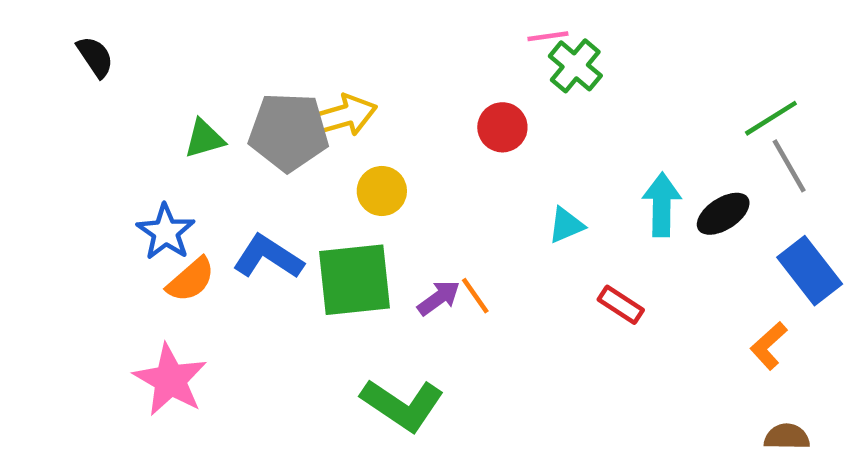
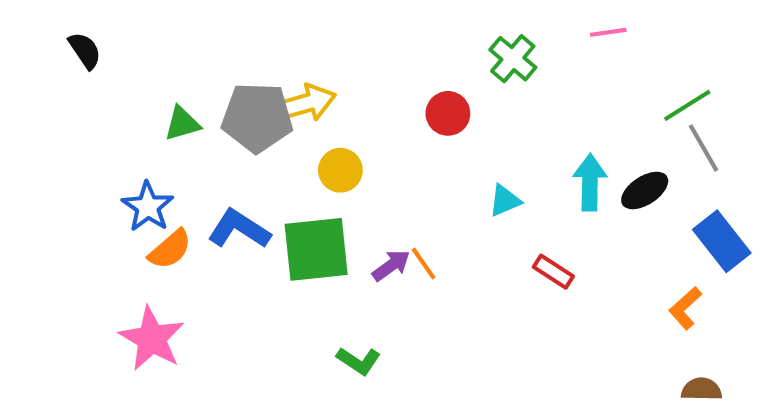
pink line: (548, 36) -> (608, 32), moved
green L-shape: (402, 405) -> (359, 361), size x0.6

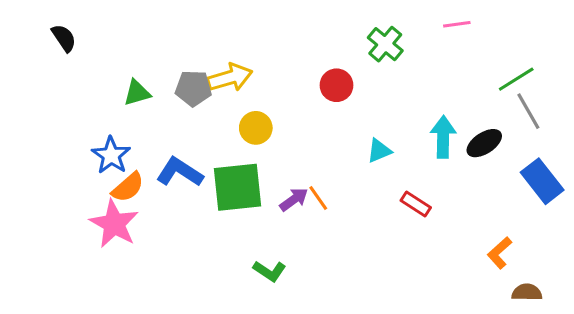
gray pentagon: (257, 117) -> (193, 88), size x0.7
orange L-shape: (685, 308) -> (499, 253), moved
pink star: (152, 339) -> (114, 224), moved

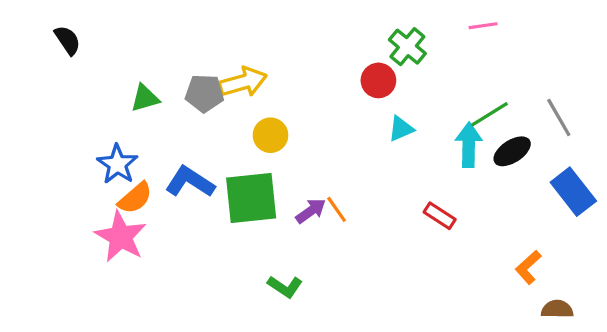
green line: (516, 79) -> (490, 114), moved
red circle: (337, 85) -> (378, 80), moved
cyan triangle: (379, 151) -> (401, 129), moved

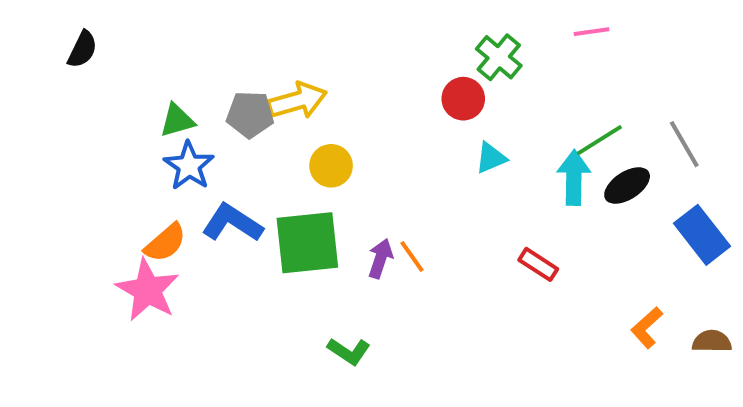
black semicircle: (68, 40) -> (82, 49), turned 60
blue star: (117, 164) -> (189, 166), moved
purple arrow: (311, 211) -> (380, 259), turned -36
brown semicircle: (557, 309) -> (712, 341), moved

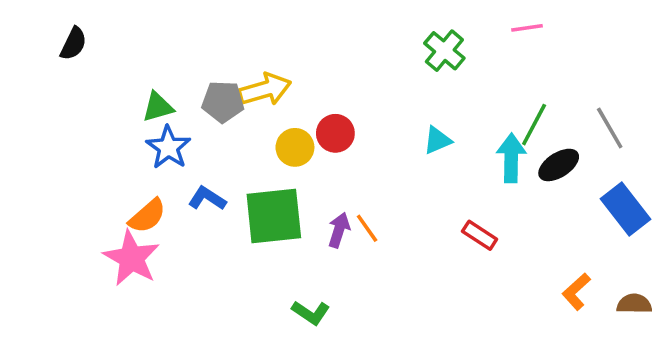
red circle: (463, 99) -> (335, 133), moved
green line: (599, 140) -> (534, 125), turned -30
blue L-shape: (232, 223) -> (207, 198), size x0.7

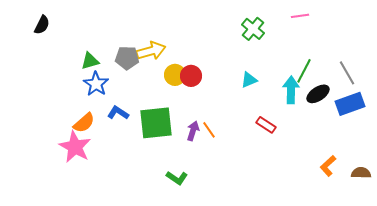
yellow circle: (295, 147) -> (175, 75), moved
blue rectangle: (625, 209) -> (350, 104), moved, turned -72
red rectangle: (480, 235) -> (266, 125), moved

